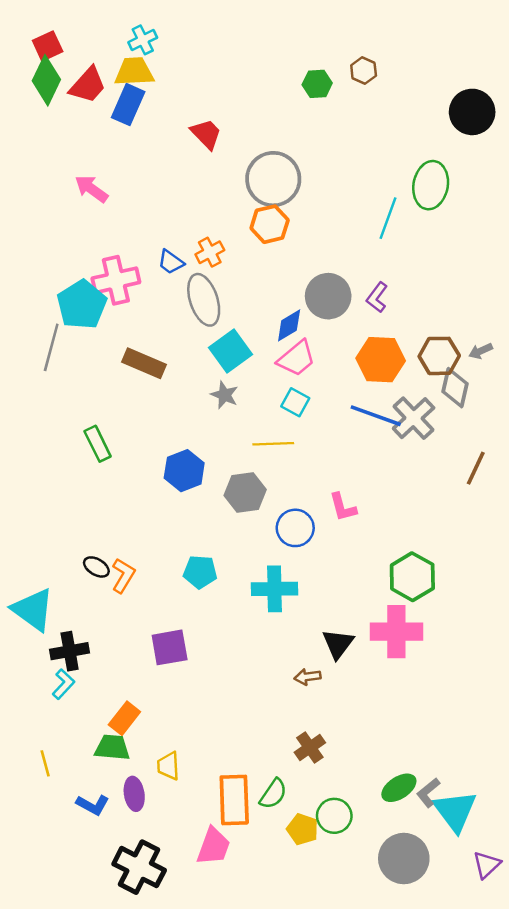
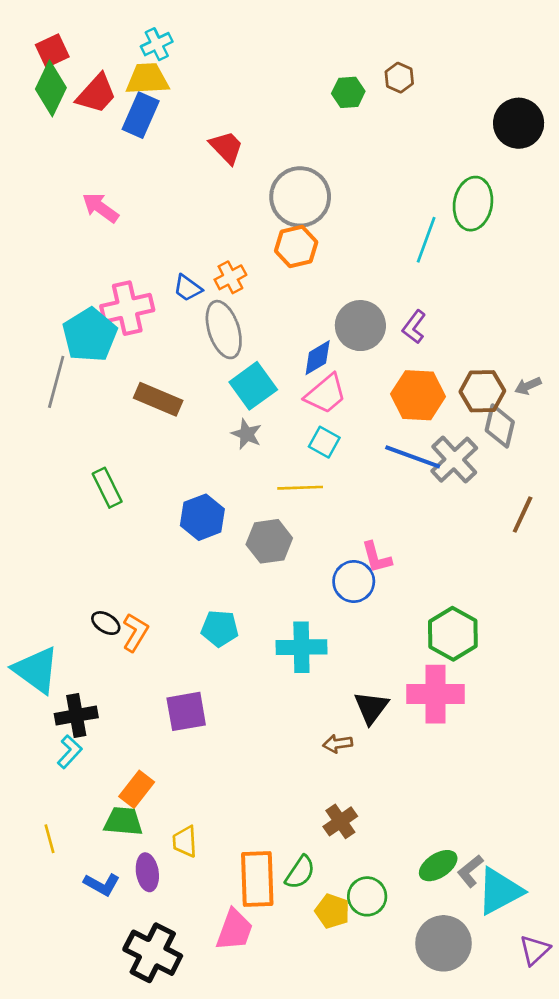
blue circle: (295, 528) -> (354, 582), moved
cyan triangle: (455, 811) -> (500, 891), turned 39

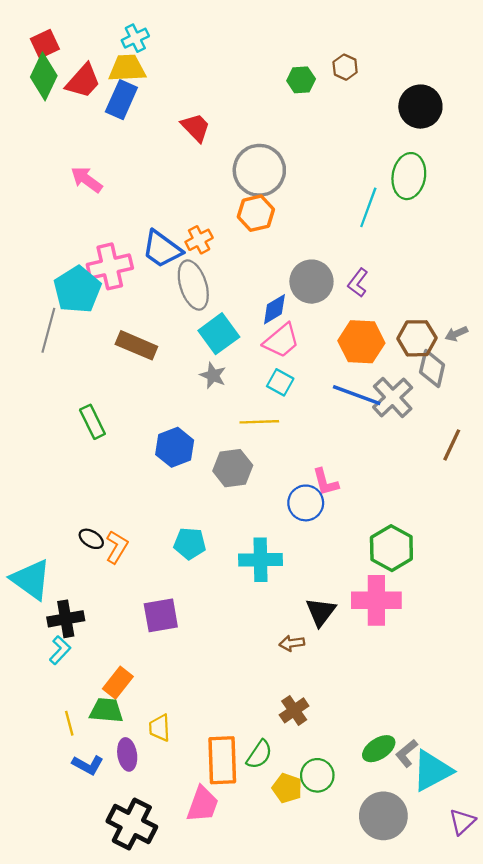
black circle: (519, 123) -> (420, 107), moved
blue trapezoid: (188, 288) -> (162, 249), size x1.6
yellow line: (50, 839) -> (69, 723), moved

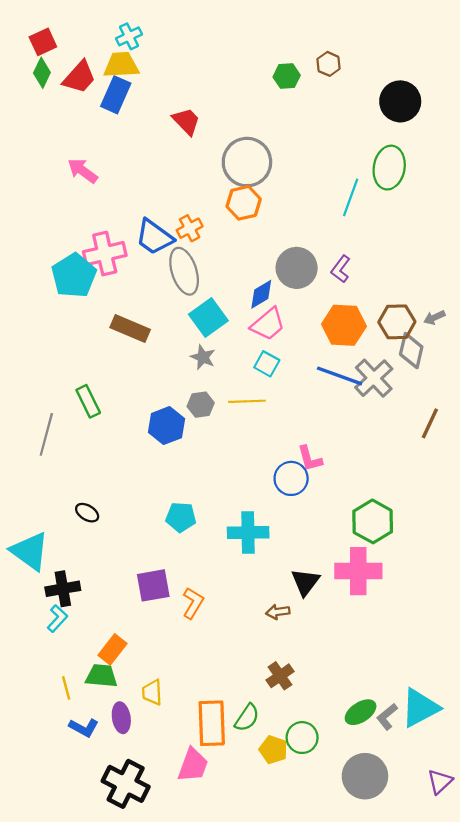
green diamond: (44, 76) -> (42, 73), size x0.7
gray line: (48, 330) -> (46, 434), moved
gray hexagon: (233, 468) -> (201, 405), moved, size x0.7
orange L-shape: (117, 547) -> (193, 603), moved
cyan triangle: (432, 771) -> (420, 708), moved

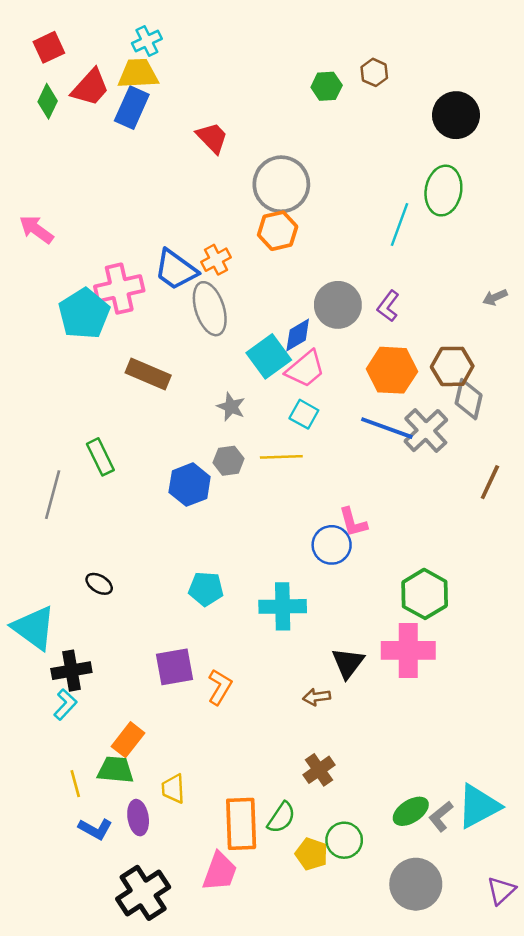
green diamond: (42, 73) -> (48, 101), moved
pink arrow: (83, 171) -> (36, 229), moved
cyan square: (208, 317) -> (269, 356), moved
gray arrow: (434, 317) -> (495, 297), moved
black cross: (126, 784) -> (143, 893), turned 30

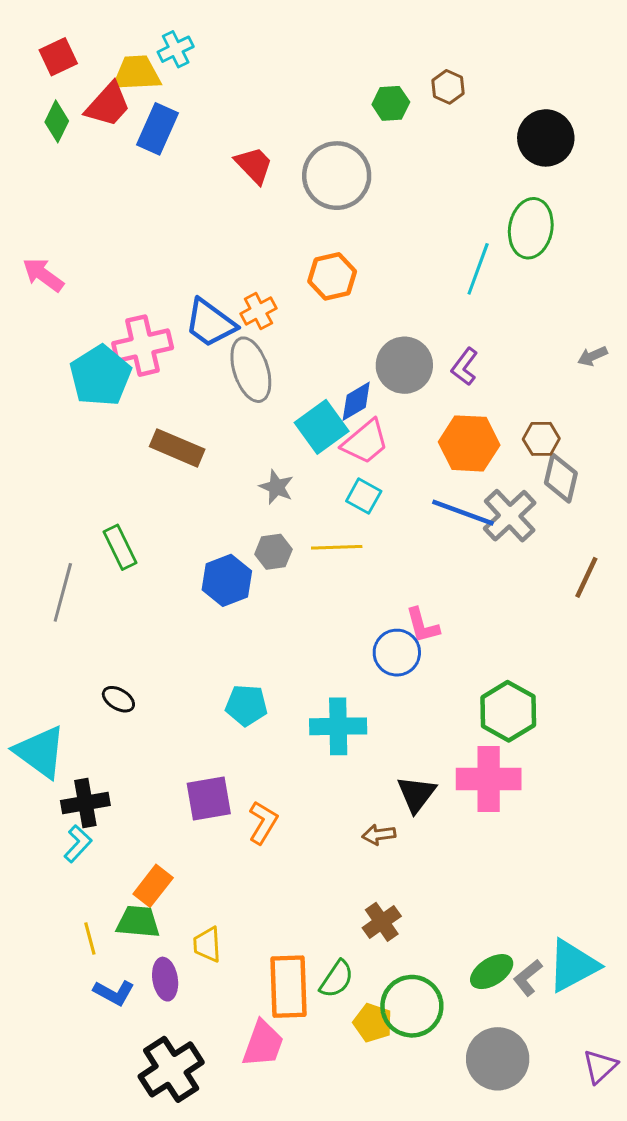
yellow trapezoid: (138, 74) -> (137, 73), moved
gray circle: (281, 184) -> (337, 176), moved
brown hexagon: (452, 366) -> (541, 439), size x0.7
green circle: (344, 840) -> (412, 1006), size x1.4

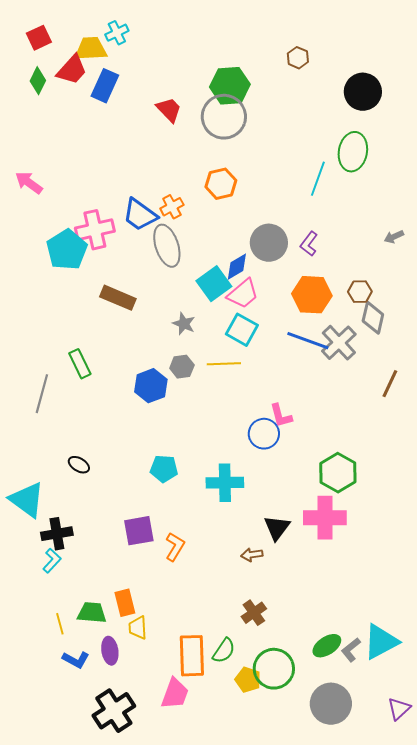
green hexagon: (391, 103) -> (230, 86), moved, size x1.6
cyan square: (364, 496) -> (242, 330), size x1.4
orange rectangle: (153, 886) -> (125, 603), moved, turned -52

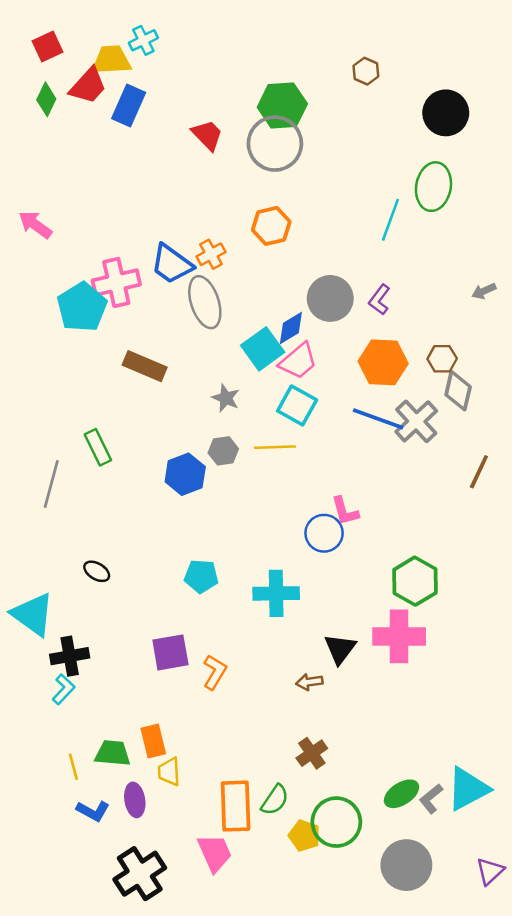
pink trapezoid: (175, 694) -> (215, 853), turned -44

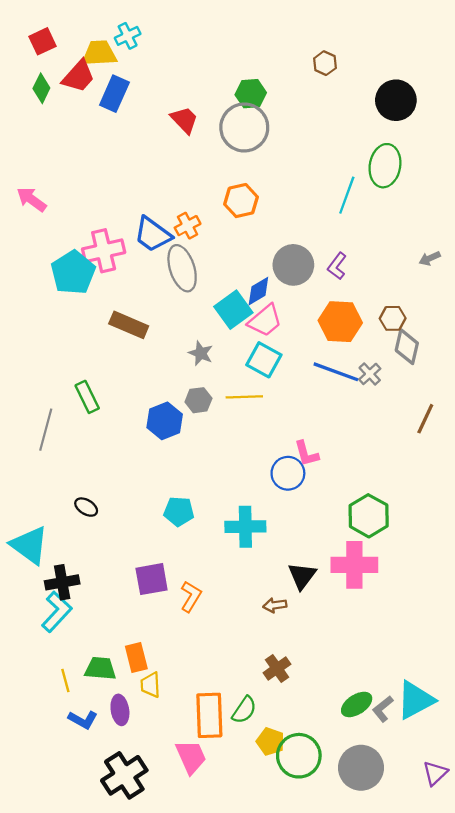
green hexagon: (282, 105) -> (251, 94), size x0.7
gray cross: (416, 421) -> (370, 374), size x0.6
cyan L-shape: (63, 689) -> (57, 612), size x1.5
green circle: (336, 822) -> (299, 756), moved

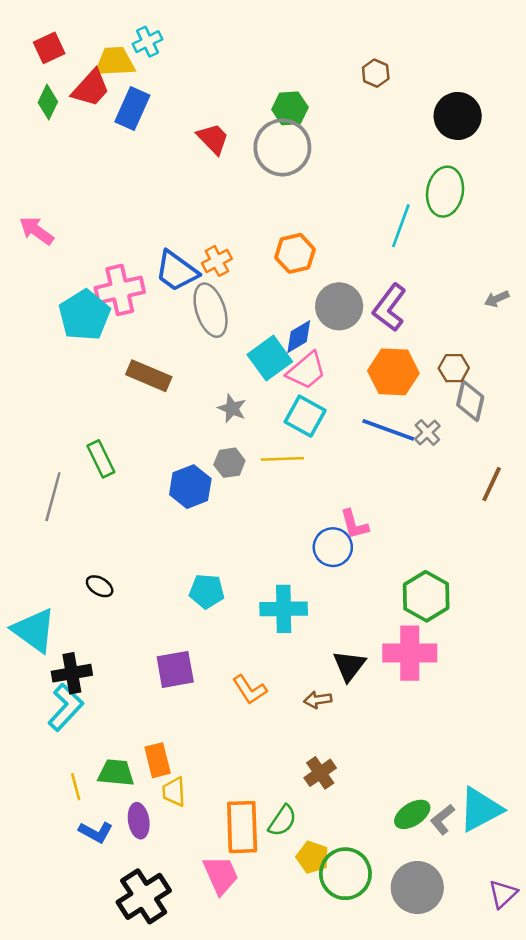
orange hexagon: (241, 201) -> (295, 253), moved
purple L-shape: (337, 266) -> (390, 308), size x1.5
orange L-shape: (191, 596) -> (250, 690), moved, turned 116

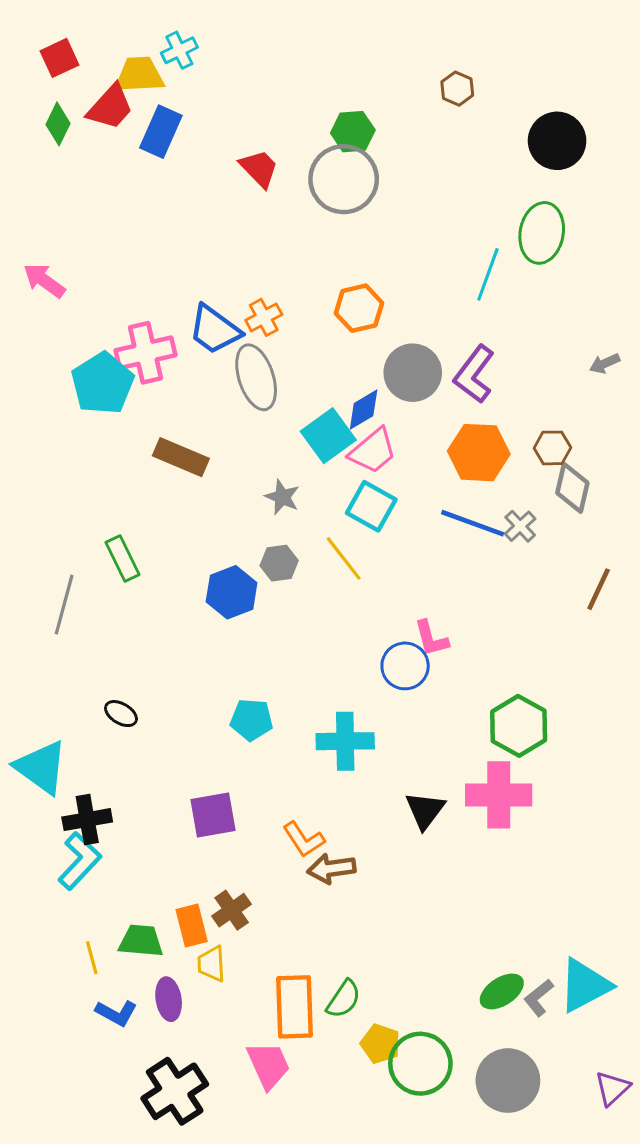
yellow line: (282, 459) -> (344, 558), turned 54
brown arrow: (318, 700) -> (331, 869), moved, size x1.4
brown cross: (320, 773) -> (232, 910), moved

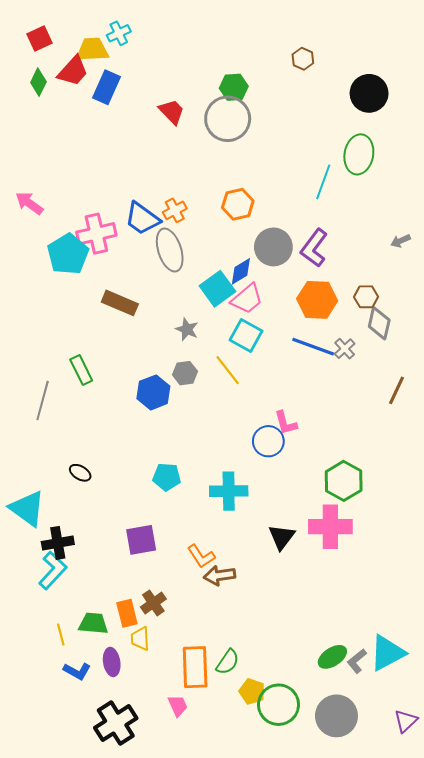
pink arrow: (44, 281) -> (29, 203), moved
pink trapezoid: (268, 1065) -> (178, 706), size x0.7

